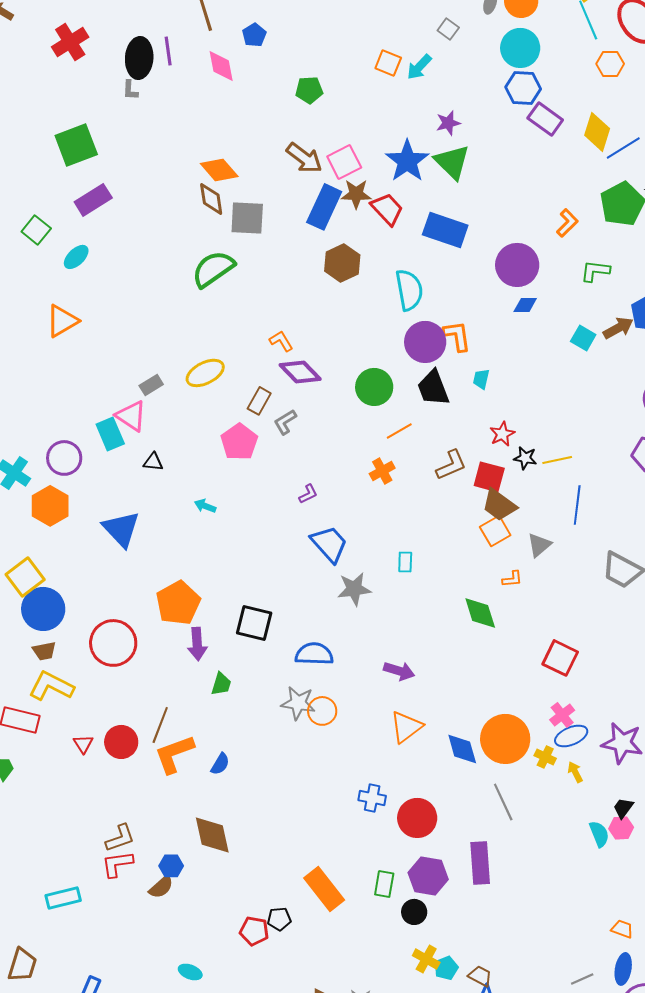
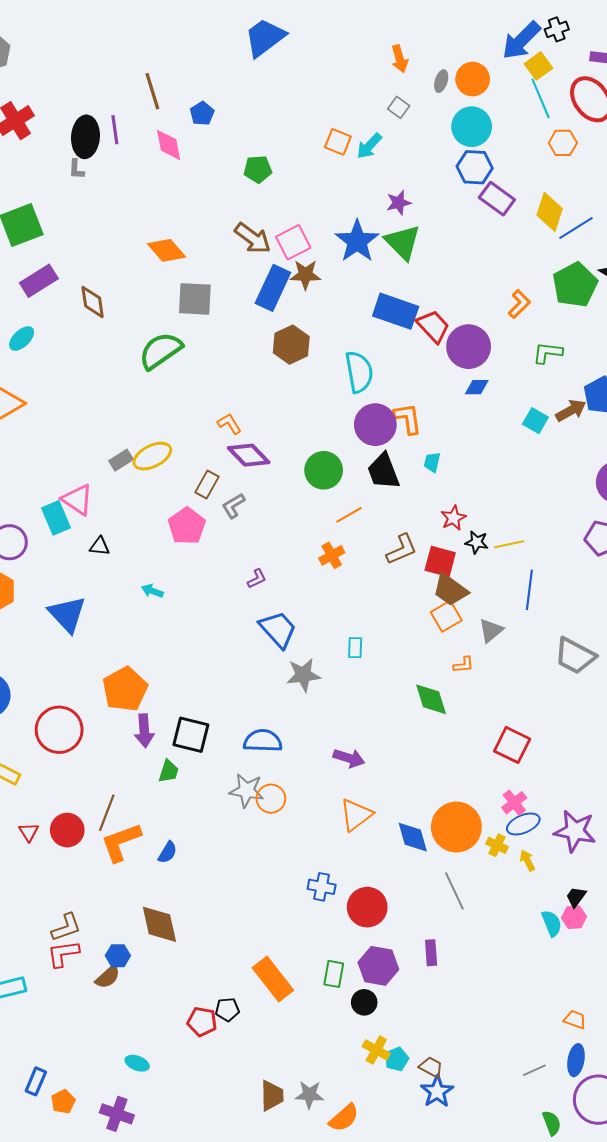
brown diamond: (211, 199) -> (93, 302), moved
red trapezoid: (387, 209) -> (433, 326), moved
gray rectangle: (151, 385) -> (121, 460), moved
black square: (254, 623) -> (191, 735), moved
purple rectangle: (480, 863) -> (431, 953), size x0.6

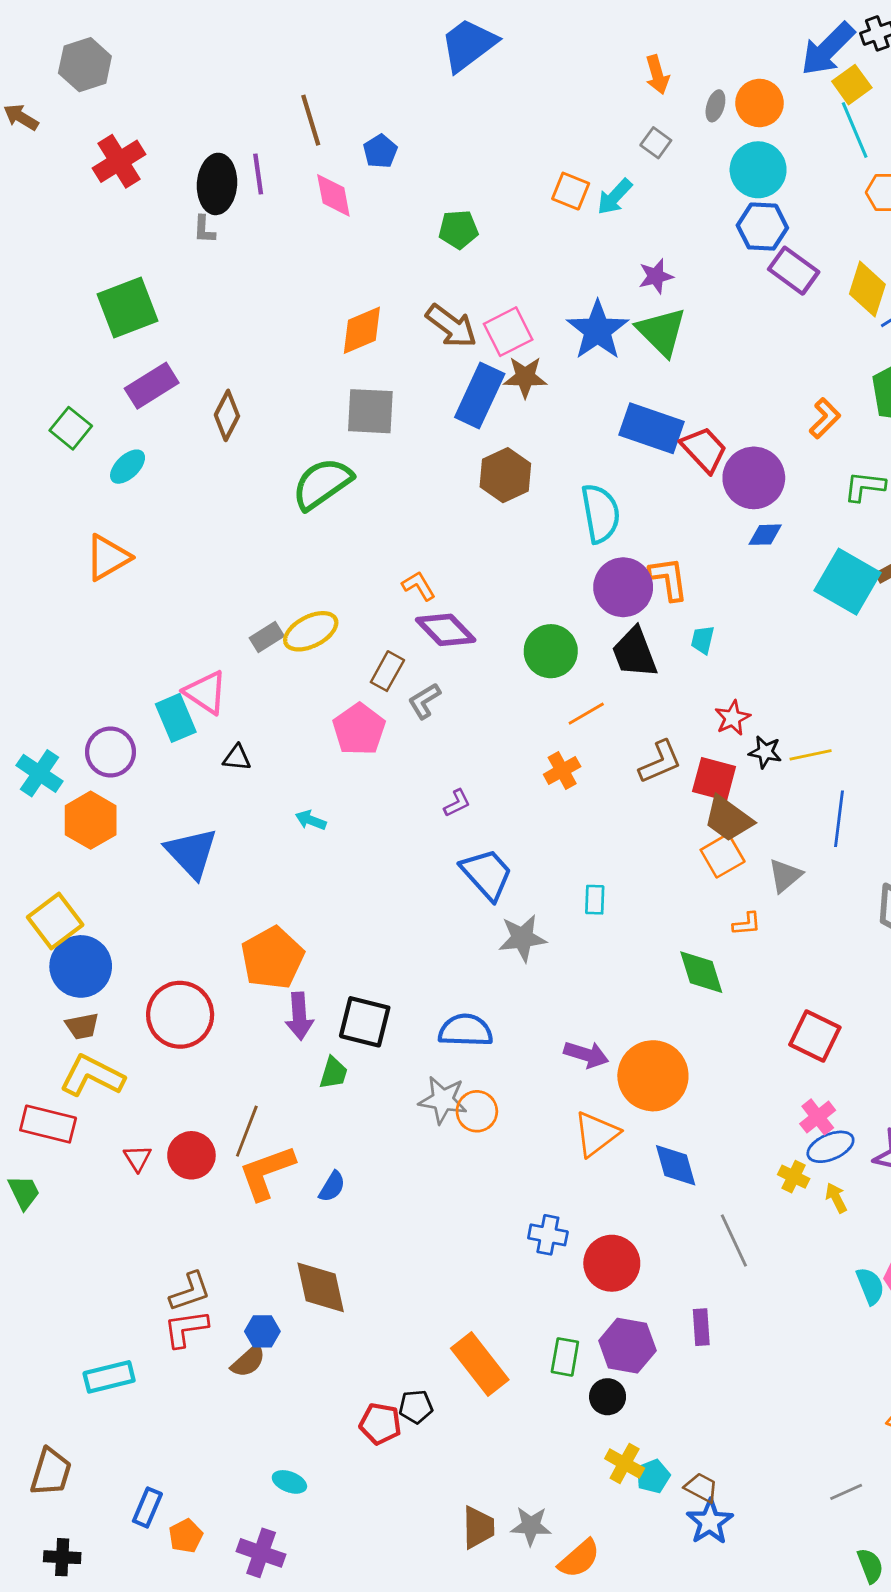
orange diamond: (167, 250) -> (362, 330), moved, turned -72
brown diamond: (93, 302) -> (227, 415), turned 36
cyan square: (535, 421) -> (848, 582), size x1.8
orange circle: (456, 827) -> (653, 1076), moved

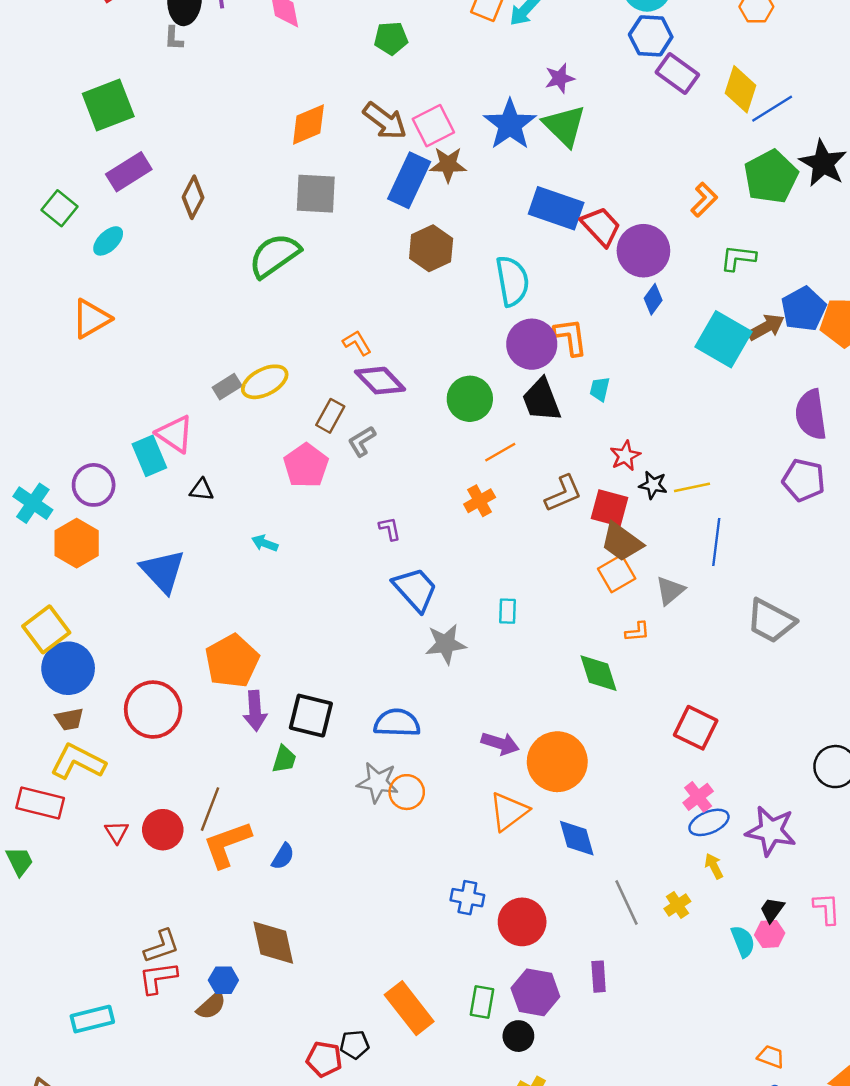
blue diamond: (765, 535) -> (653, 299), turned -52
purple L-shape: (457, 803) -> (390, 529), turned -75
yellow cross: (794, 1177) -> (677, 905), moved, turned 30

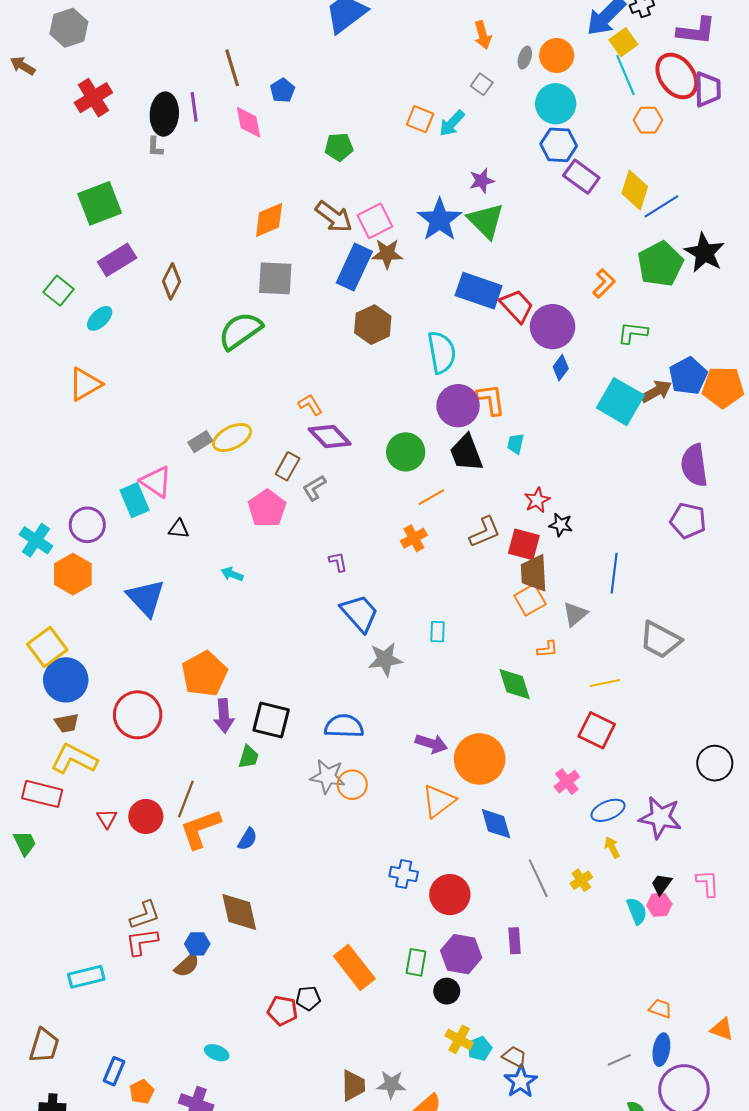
yellow line: (692, 487) -> (605, 683), moved
brown trapezoid: (622, 542) -> (534, 573), turned 51
pink cross: (698, 797) -> (567, 782), moved

